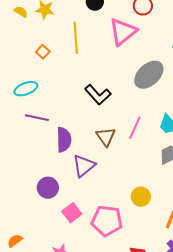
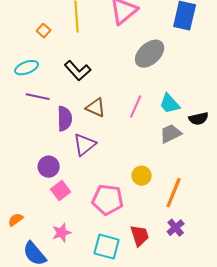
black L-shape: (98, 95) -> (78, 71), moved
brown triangle: (106, 137) -> (96, 108), moved, turned -30
pink square: (72, 213) -> (61, 191), moved

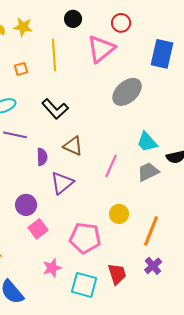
orange square: (44, 31) -> (21, 69), turned 32
pink line: (136, 107) -> (111, 166), moved
purple semicircle: (65, 119) -> (42, 157), size x0.7
pink star: (62, 233) -> (52, 268), moved

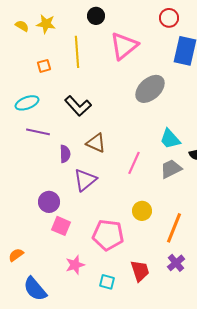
red circle: (121, 23) -> (169, 18), moved
pink square: (38, 229) -> (61, 226), turned -30
cyan square: (84, 285) -> (107, 282), size x0.6

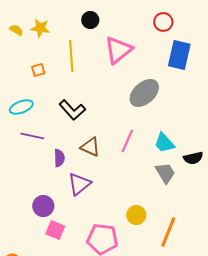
pink line: (134, 163) -> (127, 141), moved
gray trapezoid: (171, 169) -> (165, 173), turned 85

